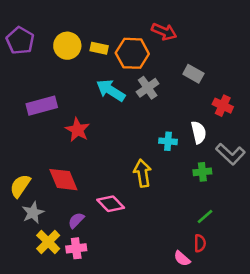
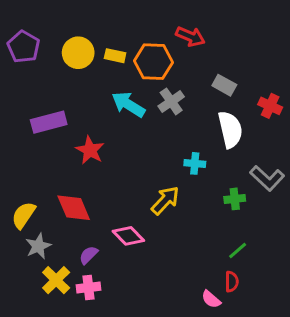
red cross: (223, 106) -> (270, 106), moved
white semicircle: (199, 132) -> (230, 130), moved, size x1.4
yellow arrow: (142, 173) -> (165, 200), turned 52

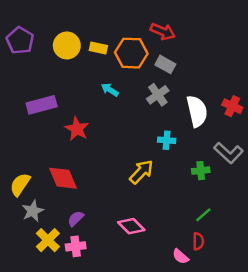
gray rectangle: (224, 85) -> (165, 64), moved
gray cross: (171, 101) -> (158, 95), moved
cyan arrow: (128, 104) -> (110, 90), size x0.6
red cross: (270, 106) -> (232, 106), moved
pink diamond: (128, 236) -> (131, 226), moved

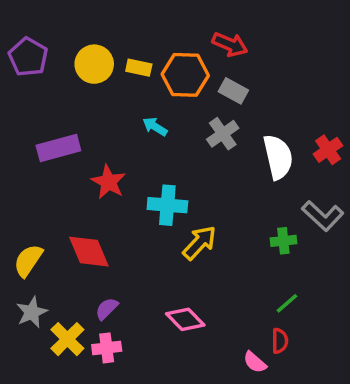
red cross: (232, 106) -> (328, 150), turned 30
cyan cross: (167, 140) -> (167, 205), moved, size x1.5
gray star: (33, 211) -> (32, 312), moved

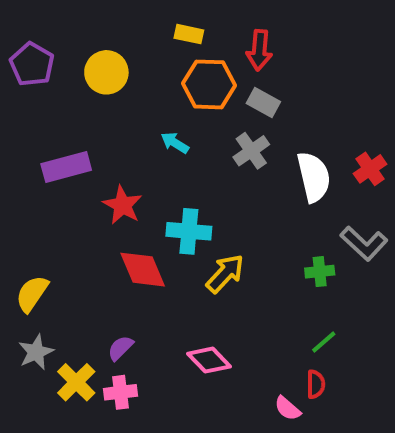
red arrow: (230, 44) -> (259, 50), turned 72
yellow rectangle: (139, 68) -> (189, 34), moved
red diamond: (89, 252) -> (143, 270), moved

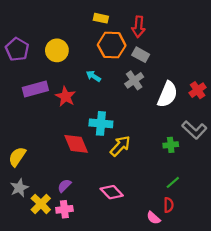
purple pentagon: (32, 64) -> (17, 49), moved
yellow circle: (106, 72) -> (57, 50), moved
white semicircle: (314, 177) -> (167, 94), turned 36
red star: (122, 205) -> (65, 97), moved

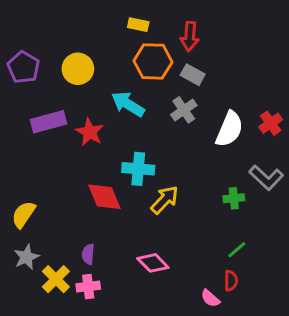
cyan arrow: (93, 76) -> (128, 104), size x1.6
purple semicircle: (64, 186) -> (88, 254), turned -40

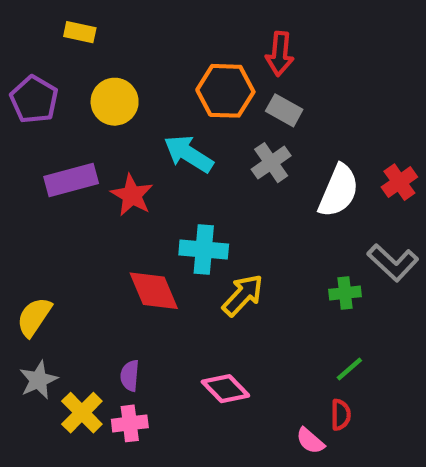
yellow rectangle: (138, 25) -> (80, 32), moved

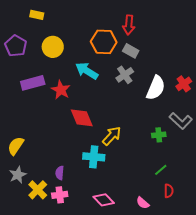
cyan cross: (204, 250) -> (94, 157), moved
red diamond: (154, 291) -> (82, 118), moved
pink diamond: (225, 389) -> (104, 200), moved
red semicircle: (341, 415) -> (169, 191), moved

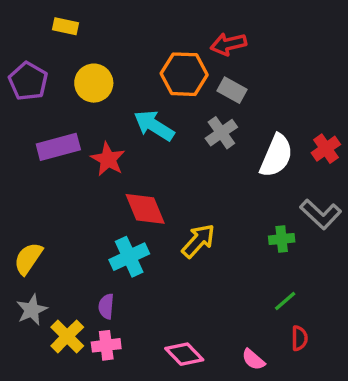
red arrow: (129, 25) -> (228, 44), turned 72
cyan cross: (94, 157) -> (129, 257), moved, turned -30

